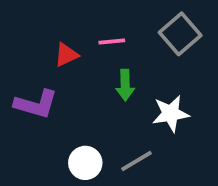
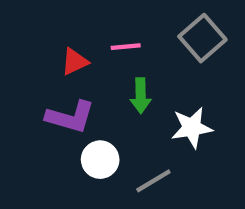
purple L-shape: (36, 104) -> (70, 117), moved
white circle: (85, 163) -> (100, 160), moved

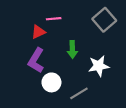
pink line: (126, 47) -> (54, 19), moved
purple L-shape: (70, 117) -> (36, 60), turned 105

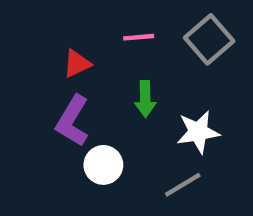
pink line: (54, 19) -> (139, 37), moved
gray line: (79, 93) -> (183, 185), moved

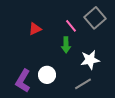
pink line: (139, 37) -> (71, 26), moved, turned 56
purple L-shape: (73, 121) -> (23, 81), moved

